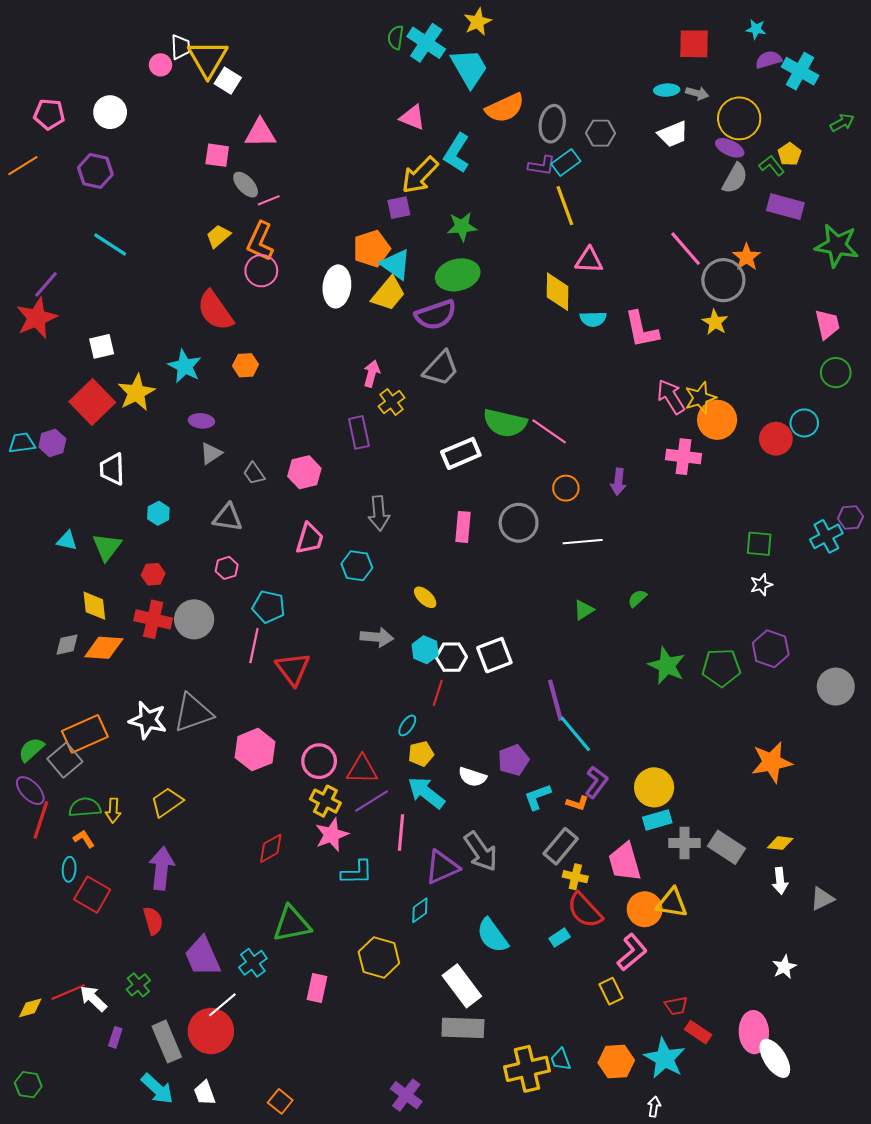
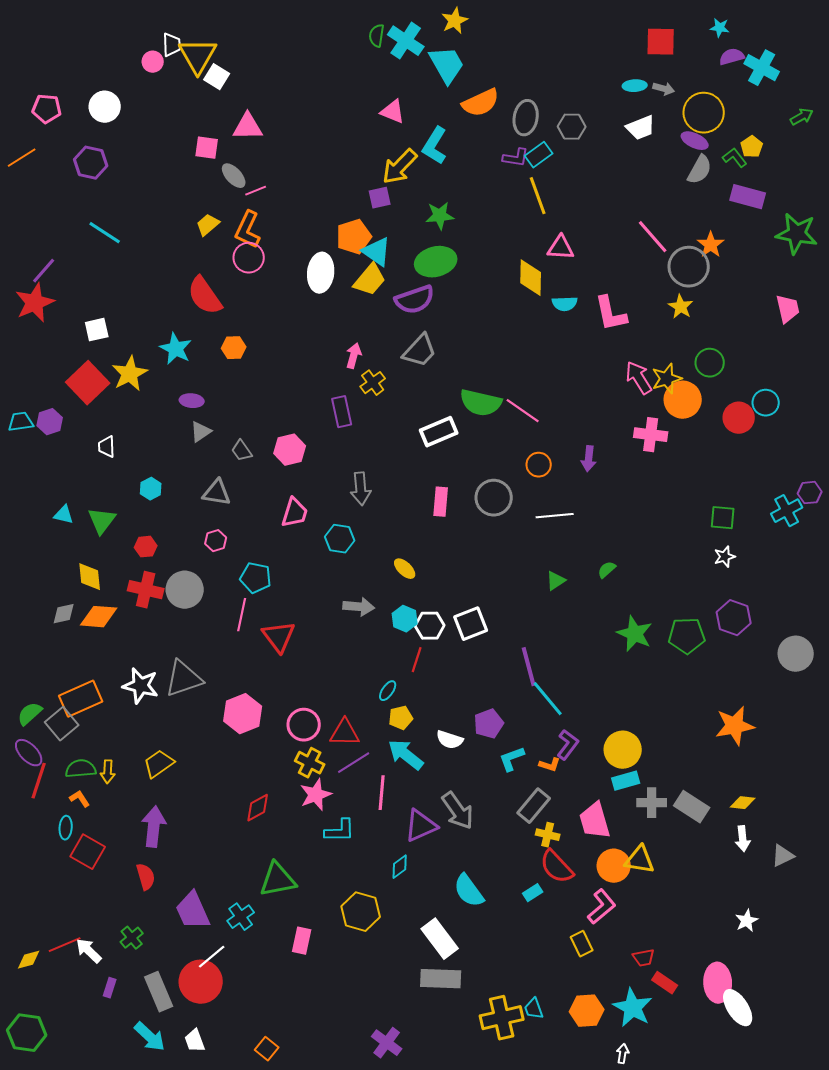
green circle: (836, 373) -> (710, 363), moved
white trapezoid: (112, 469) -> (107, 447), size x0.7
green hexagon: (28, 1085) -> (27, 1033), size x1.5

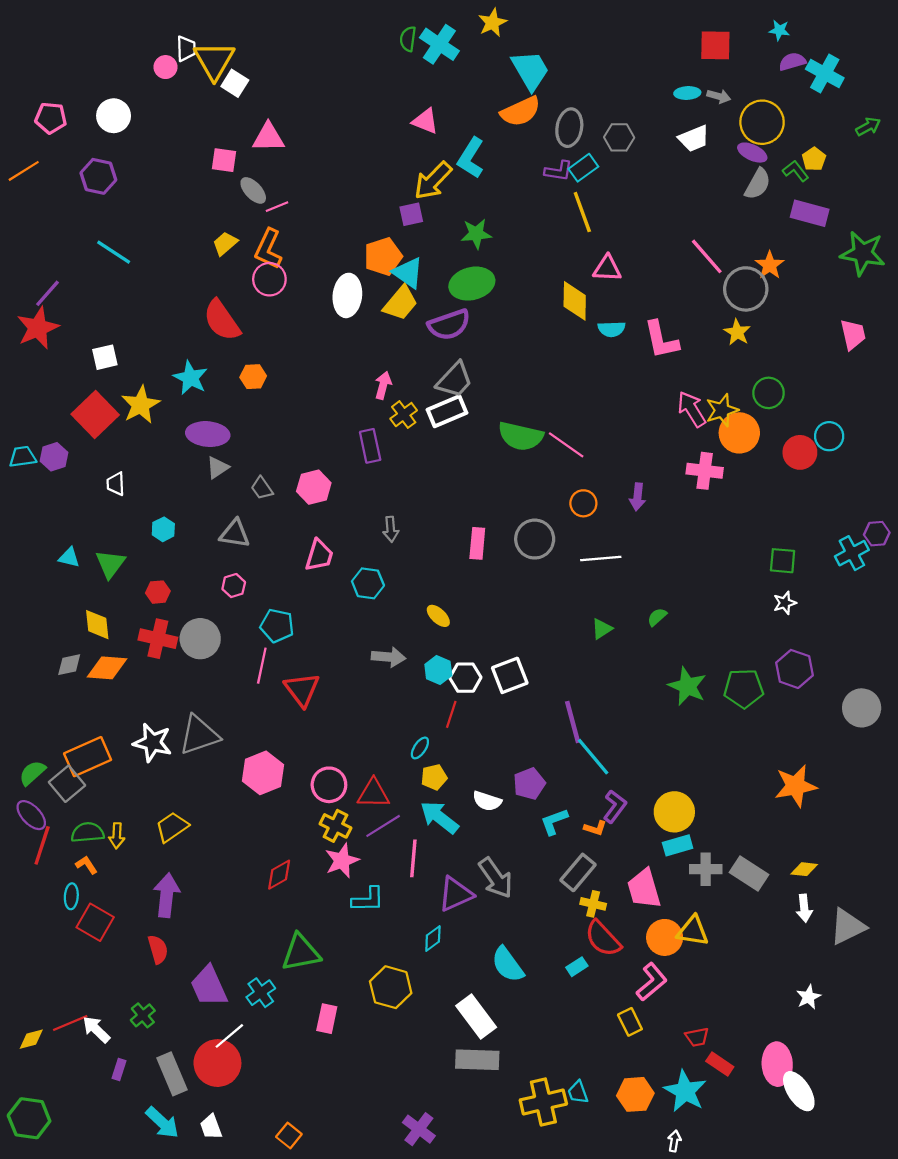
cyan trapezoid: (447, 65) -> (530, 70), moved
purple ellipse: (192, 401) -> (208, 434), size x1.6
white rectangle: (439, 432) -> (447, 411), moved
gray arrow: (361, 489) -> (391, 529), size x0.7
gray triangle: (783, 856) -> (848, 927), size x1.5

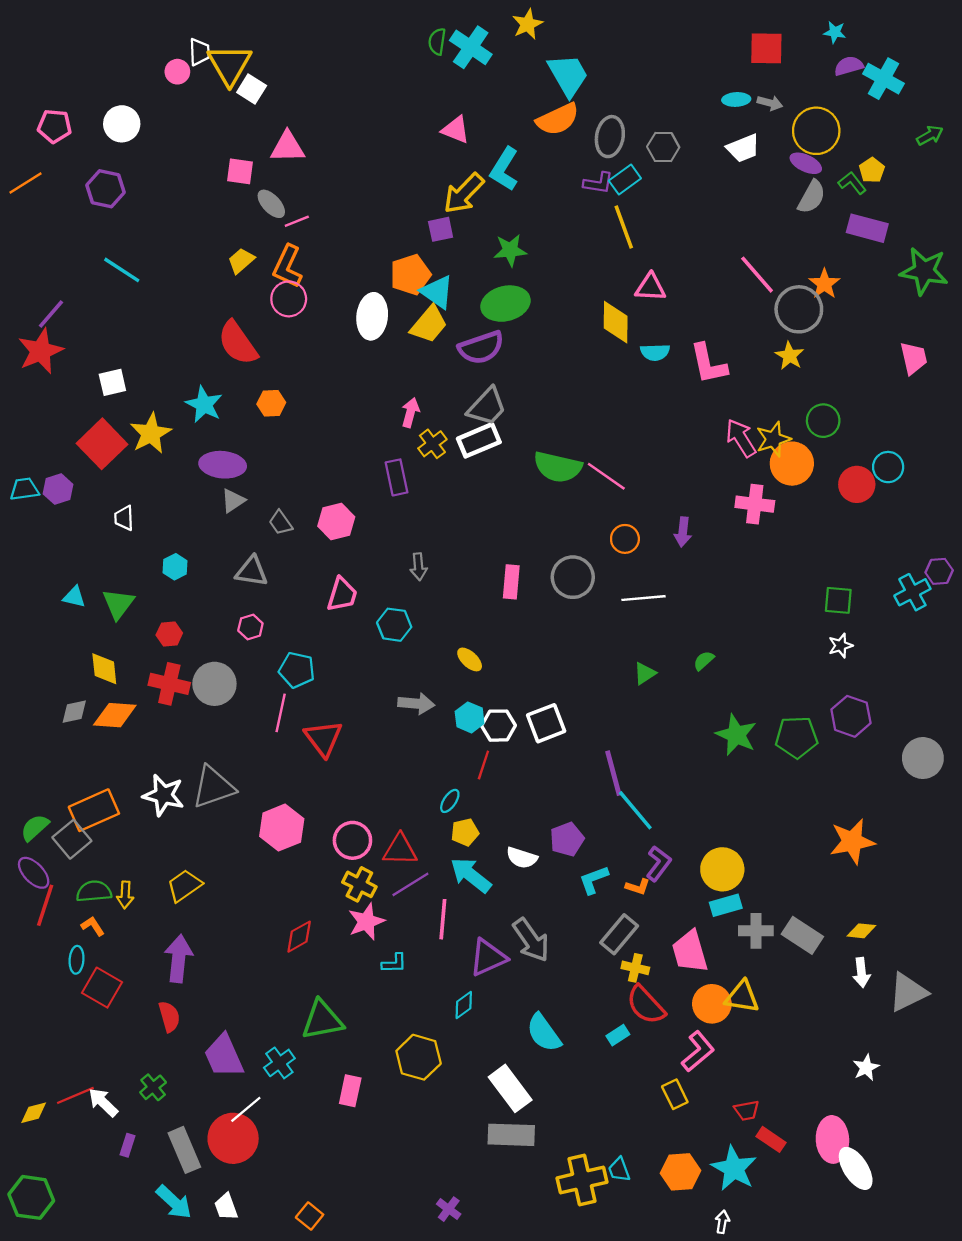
cyan L-shape: (368, 900) -> (394, 963), size x0.7
purple cross: (419, 1129) -> (449, 1209), size x0.7

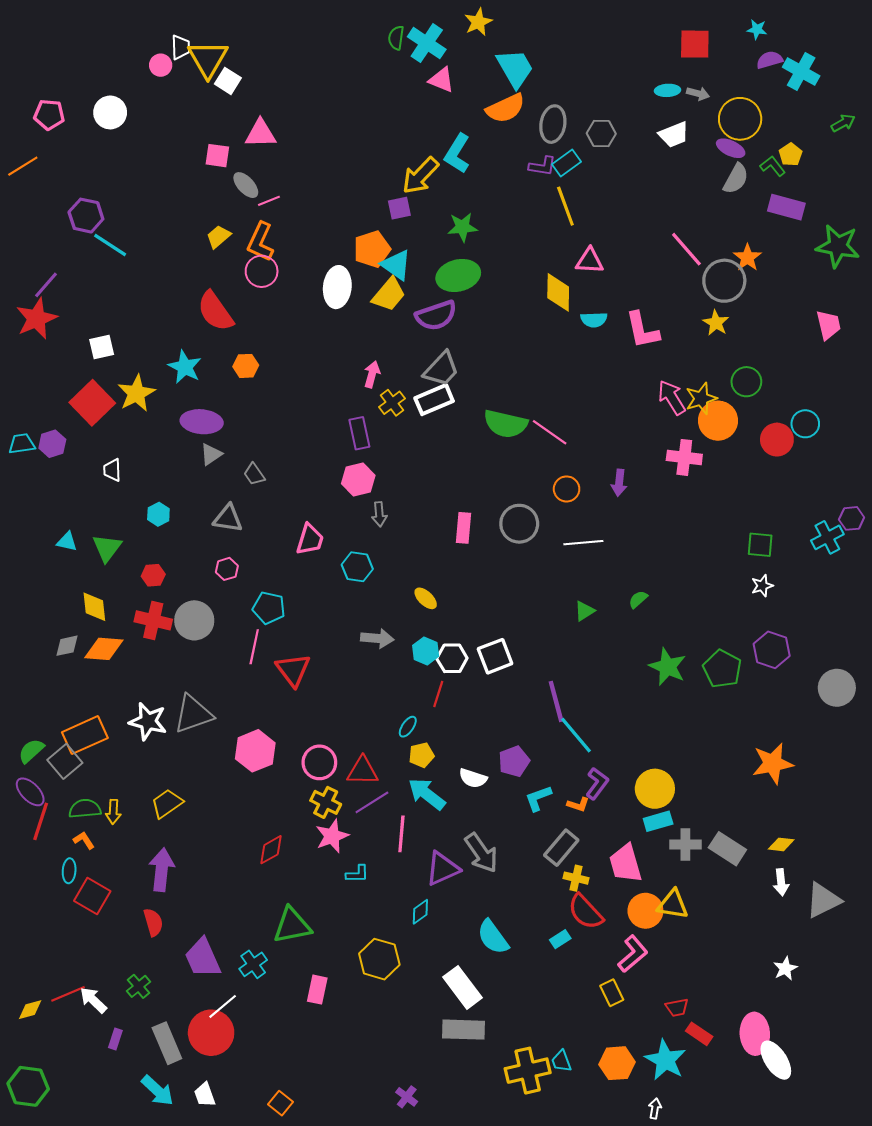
pink triangle: (456, 130) -> (441, 80), moved
purple hexagon: (106, 189) -> (86, 216), moved
pink hexagon: (336, 522) -> (358, 480), moved
green pentagon: (797, 737) -> (722, 669), turned 30

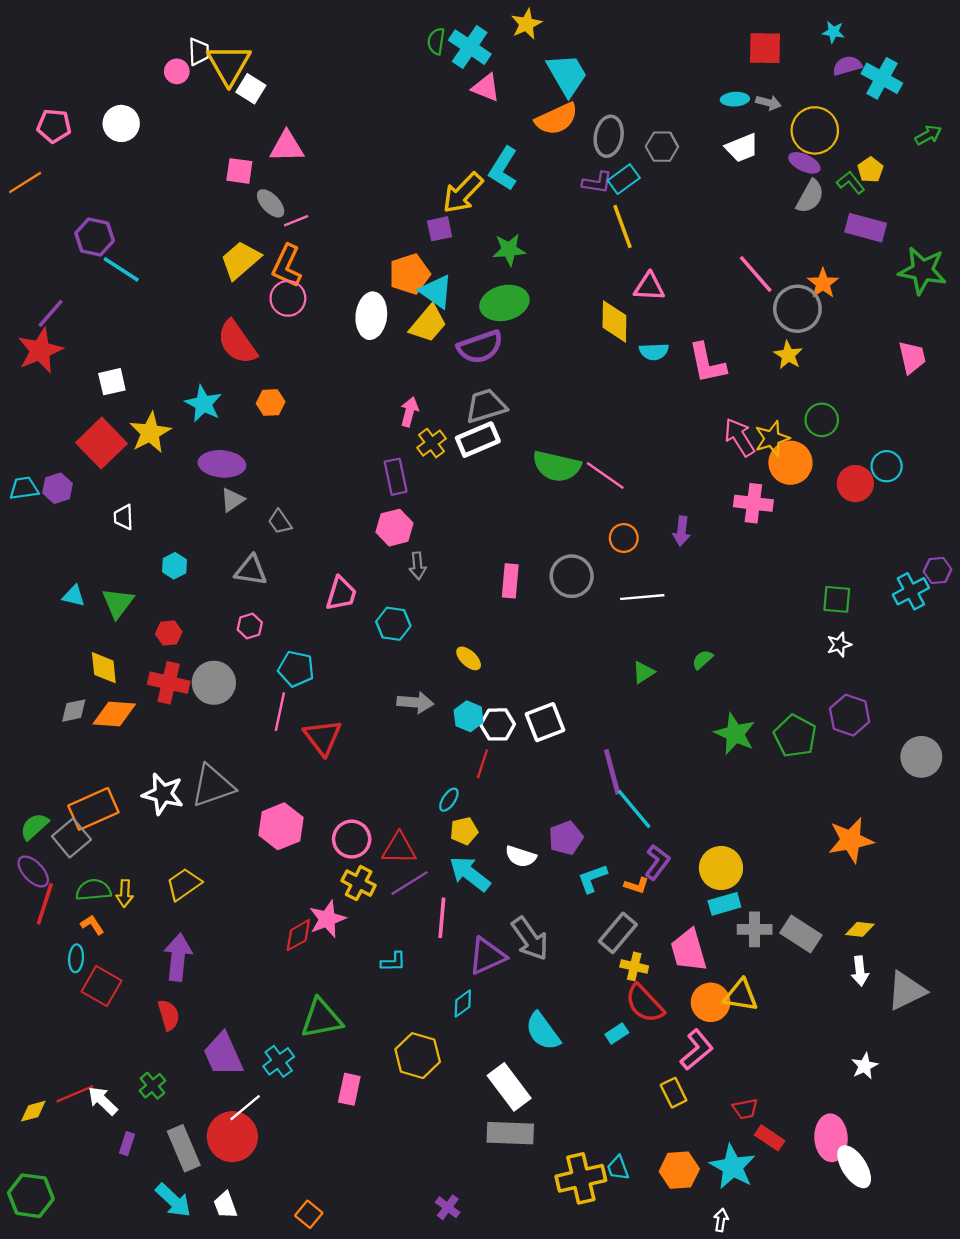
yellow trapezoid: (218, 237) -> (240, 260), size x1.5
gray trapezoid: (441, 369) -> (486, 406), turned -150
pink star: (332, 836) -> (327, 919), moved

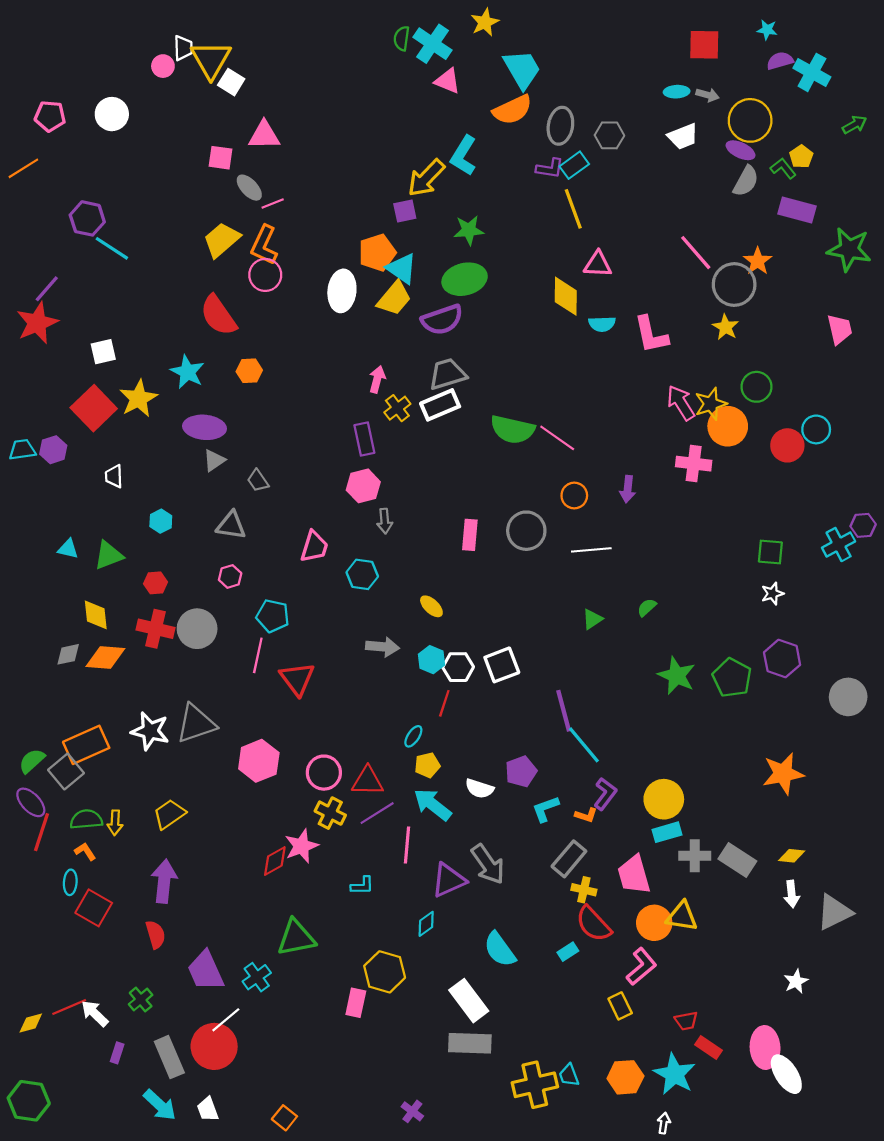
green triangle: (118, 603) -> (109, 555), turned 32
pink rectangle: (349, 1089) -> (356, 1003), moved

